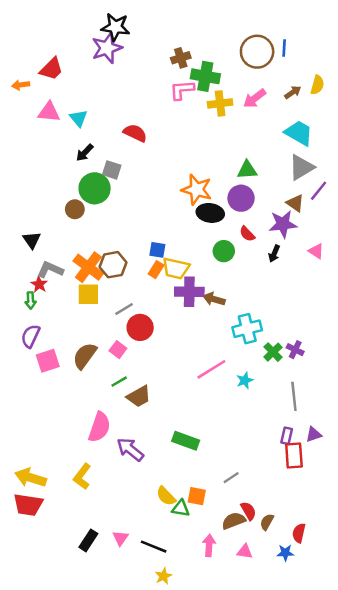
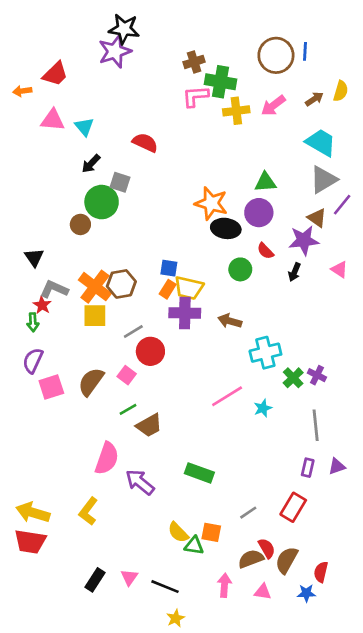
purple cross: (189, 292) -> (185, 313), moved
red rectangle: (294, 455) -> (293, 507), moved, turned 35
brown semicircle: (267, 522) -> (287, 560), size x1.5

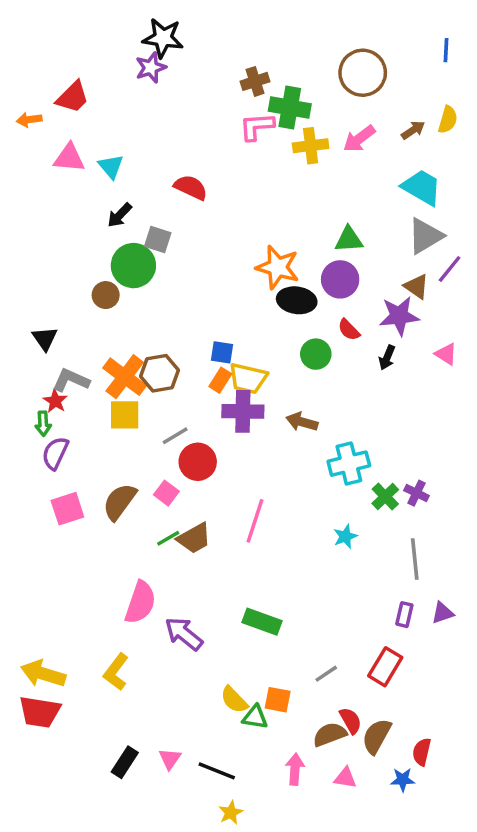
purple star: (115, 51) -> (151, 68), size x0.7
blue line: (305, 51) -> (446, 50), moved
purple semicircle: (33, 361) -> (55, 453), moved
pink line: (227, 396) -> (255, 521), moved, turned -40
brown trapezoid: (149, 425) -> (194, 538), moved

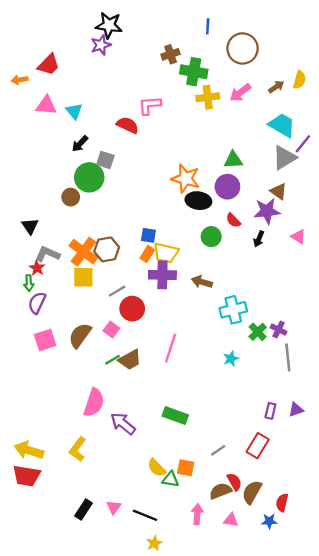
blue line: (446, 50) -> (208, 26), moved
pink L-shape: (257, 127) -> (150, 105), moved
purple line: (450, 269) -> (303, 144), moved
gray line: (415, 559) -> (288, 357), moved

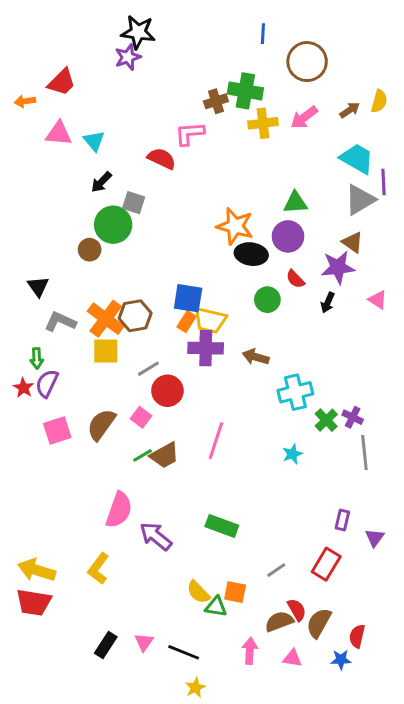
brown cross: (171, 54) -> (216, 101), moved
purple line: (303, 144) -> (383, 182), turned -42
blue square: (148, 235) -> (188, 298), size x1.5
red star: (37, 268) -> (23, 388), moved
purple triangle: (296, 410) -> (375, 538), moved, turned -35

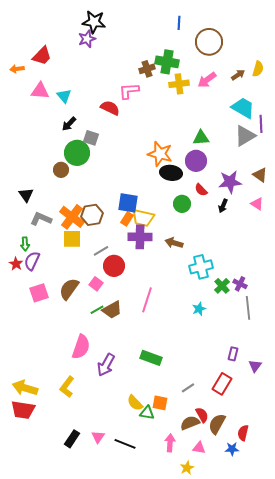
brown triangle: (353, 242) -> (260, 175), moved
purple arrow: (156, 536) -> (106, 365), turned -100
yellow star: (195, 688) -> (187, 468), moved

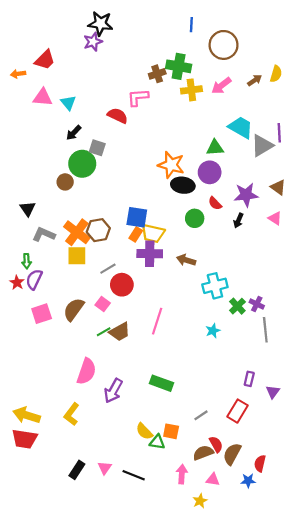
cyan trapezoid: (243, 108) -> (241, 127), moved

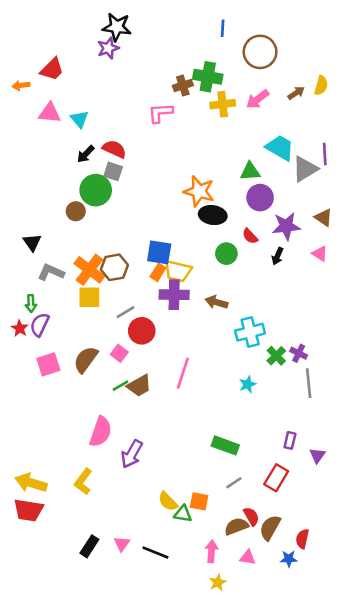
red semicircle: (118, 116) -> (114, 149), moved
purple circle: (210, 172) -> (260, 198), moved
green rectangle: (161, 383) -> (225, 445), moved
yellow star: (200, 501) -> (218, 582), moved

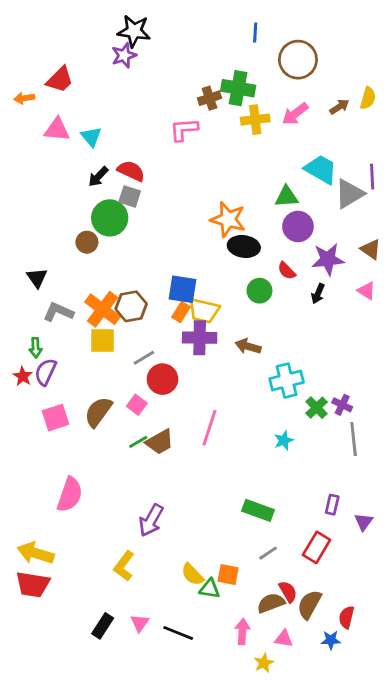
pink semicircle: (101, 432) -> (70, 495), moved
yellow L-shape: (83, 482) -> (124, 566), moved
yellow star: (218, 582) -> (264, 663), moved

